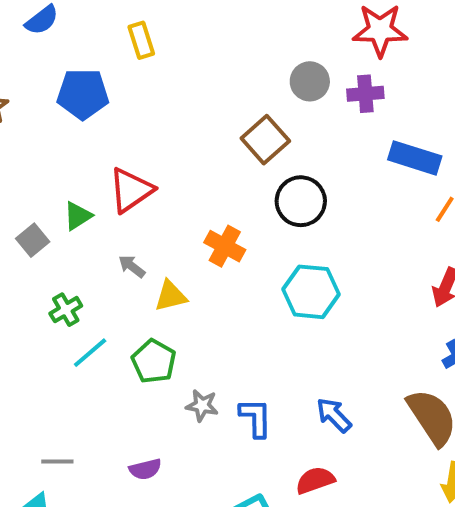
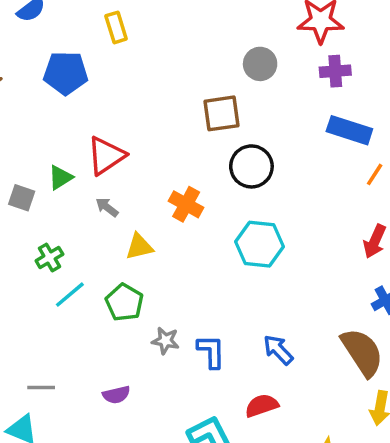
purple cross: (365, 94) -> (335, 71), moved
brown square: (265, 140) -> (222, 113), turned 33
gray square: (33, 240) -> (22, 198), turned -32
gray arrow: (132, 266) -> (107, 207), moved

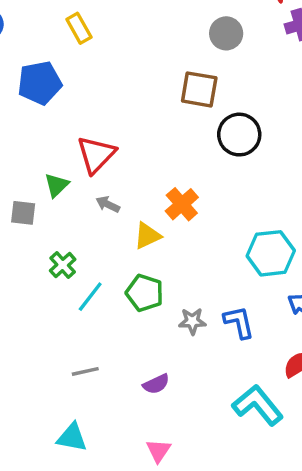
brown square: (222, 113) -> (199, 89), turned 30
orange cross: (186, 204) -> (182, 204), moved, turned 32
cyan hexagon: (260, 244) -> (271, 253), moved
gray line: (41, 387) -> (85, 371), moved

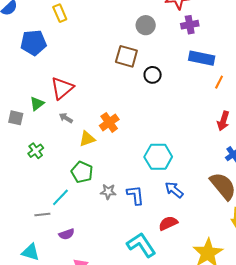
black circle: (239, 135) -> (153, 75), moved, size x0.7
cyan line: (90, 297) -> (60, 197), moved
purple semicircle: (156, 384) -> (67, 234), moved

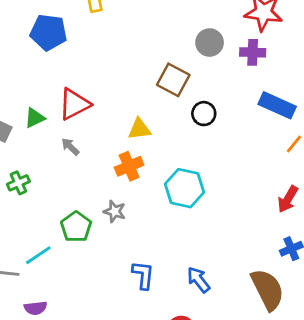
purple cross: (190, 25) -> (253, 52), moved
yellow triangle: (87, 139) -> (139, 129), moved
cyan hexagon: (158, 157) -> (185, 188), moved
gray star: (108, 192) -> (115, 211), moved

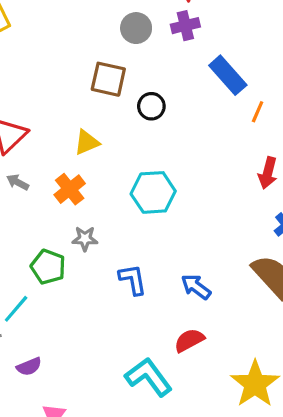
blue rectangle: (277, 105) -> (228, 75), turned 40
orange cross: (129, 166) -> (70, 189), moved
blue L-shape: (143, 275) -> (133, 280), moved

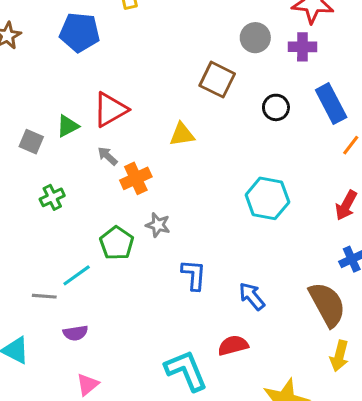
black circle: (151, 106) -> (276, 107), moved
orange cross: (70, 189) -> (136, 178), moved
cyan hexagon: (153, 192) -> (267, 198), moved

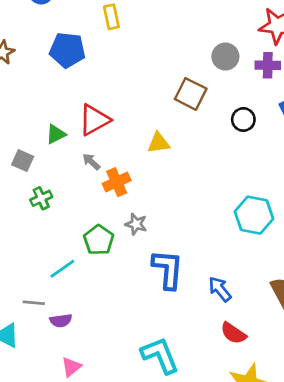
gray square: (31, 142) -> (23, 161), moved
cyan hexagon: (267, 198) -> (254, 215), moved
blue L-shape: (194, 275) -> (168, 269), size x1.4
gray line: (44, 296) -> (34, 303), moved
red semicircle: (233, 345) -> (233, 333), moved, turned -132

